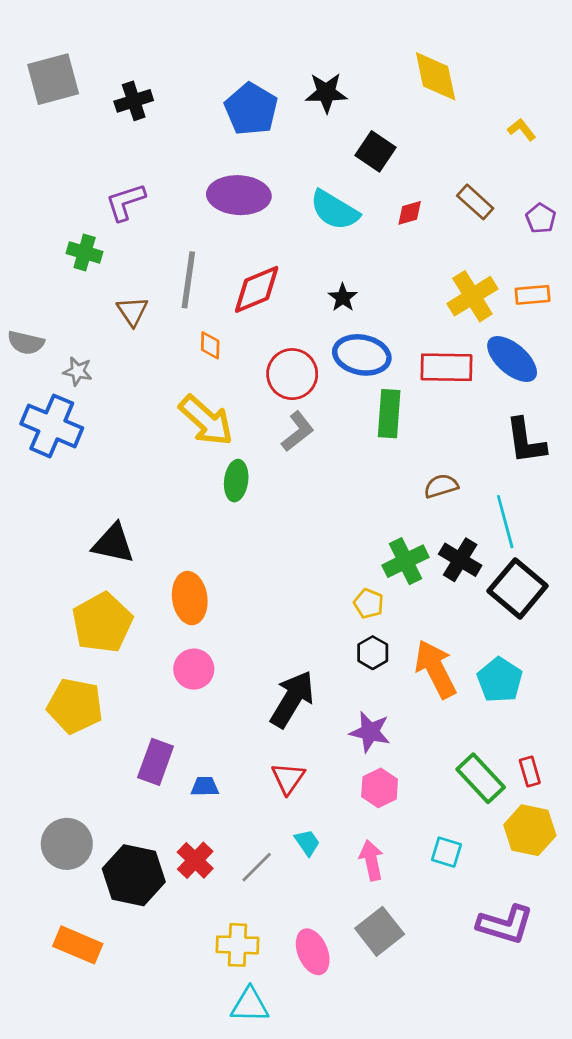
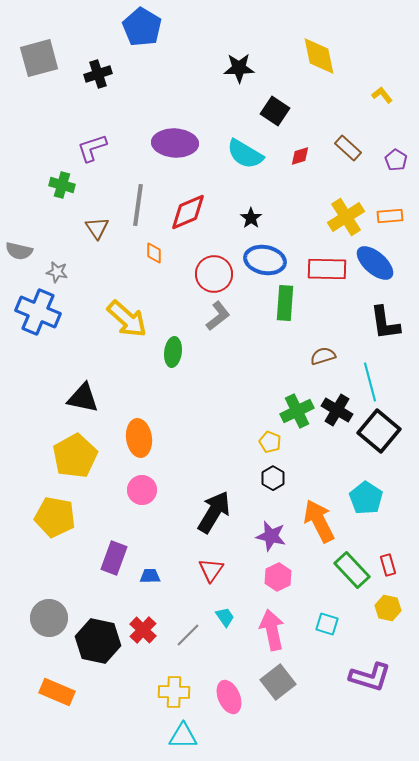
blue pentagon: (251, 109) -> (142, 27), moved
yellow arrow: (206, 420) -> (127, 319), moved
orange arrow: (436, 669) -> (319, 521), moved
yellow hexagon: (530, 830) -> (388, 608), size x0.7
pink arrow: (371, 860) -> (272, 630), size x1.4

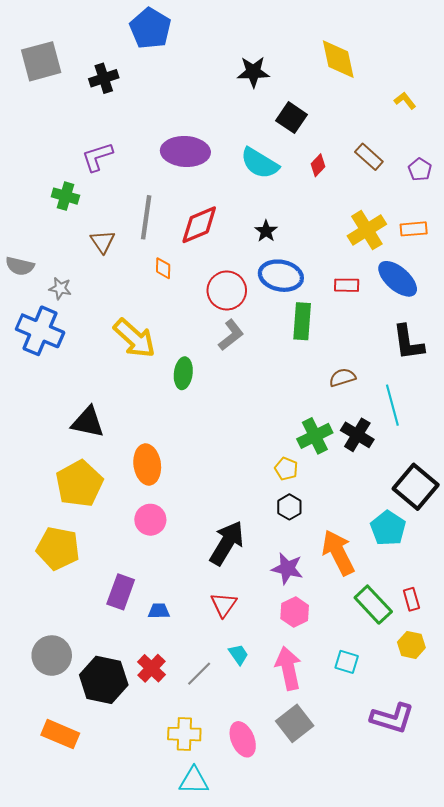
red diamond: (300, 156) -> (318, 165), turned -30
red rectangle: (327, 269) -> (347, 285), size x0.6
black square: (379, 431) -> (416, 487), moved

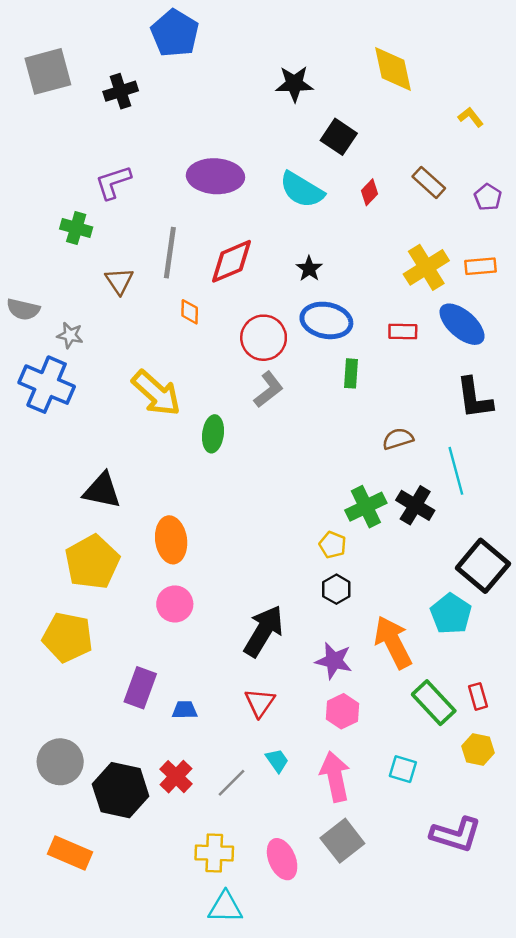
green rectangle: (302, 321) -> (351, 373), size x0.7

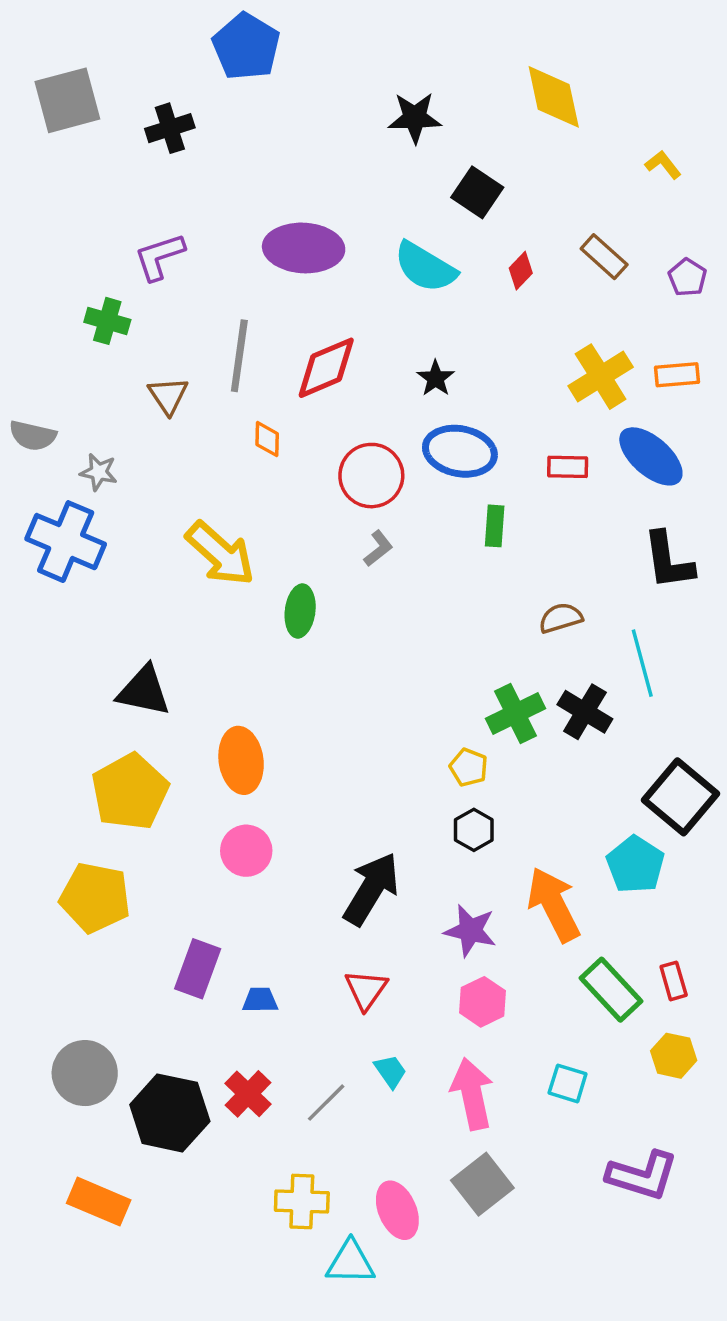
gray L-shape: (268, 389) -> (378, 548), size x0.7
cyan triangle: (225, 907) -> (350, 1262), moved

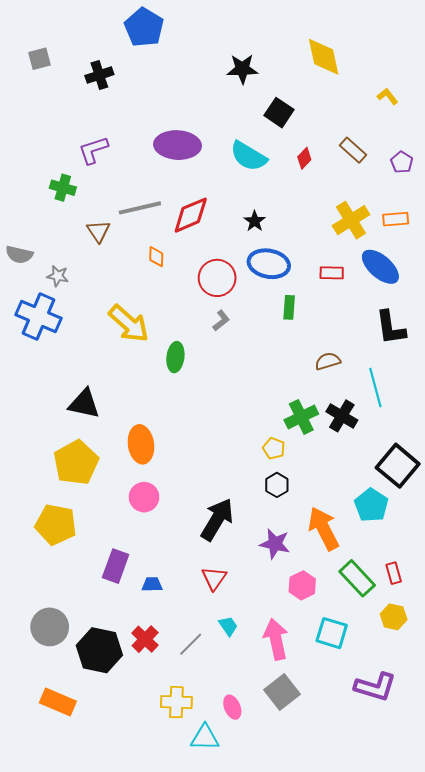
gray square: (67, 100) -> (40, 59), size x0.6
gray line: (239, 356) -> (140, 208), turned 69
pink hexagon: (482, 1002) -> (302, 585), moved
cyan square: (568, 1083) -> (332, 633), size x1.4
pink ellipse: (397, 1210) -> (232, 707), size x0.7

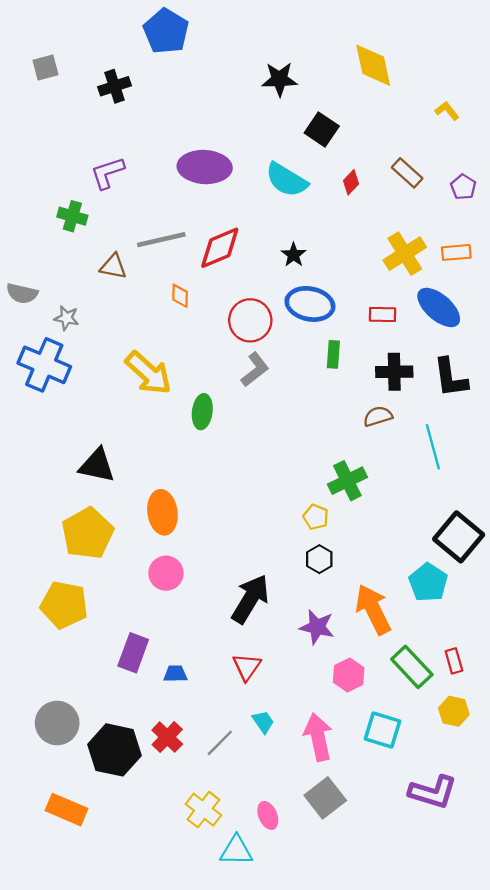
brown triangle: (98, 231) -> (113, 266), turned -45
gray L-shape: (221, 321) -> (255, 370), size x1.4
black cross: (342, 416) -> (394, 372), moved, turned -32
yellow cross: (176, 702) -> (203, 810), turned 36

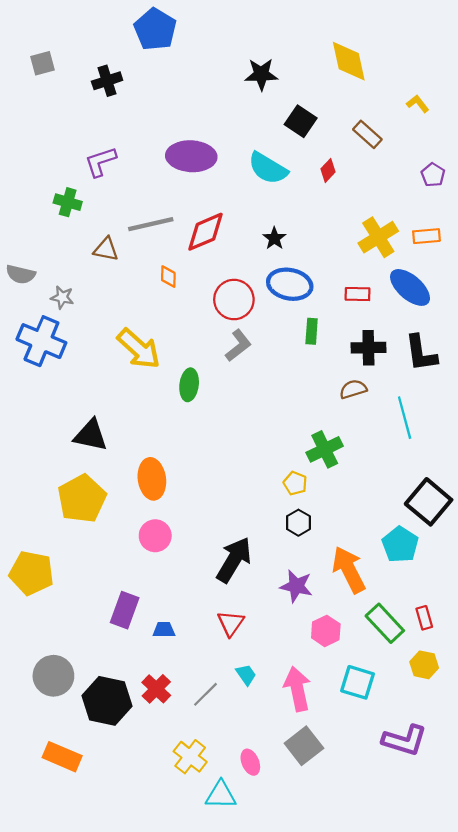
brown rectangle: (407, 173) -> (367, 134), moved
yellow pentagon: (64, 605) -> (32, 573), moved

